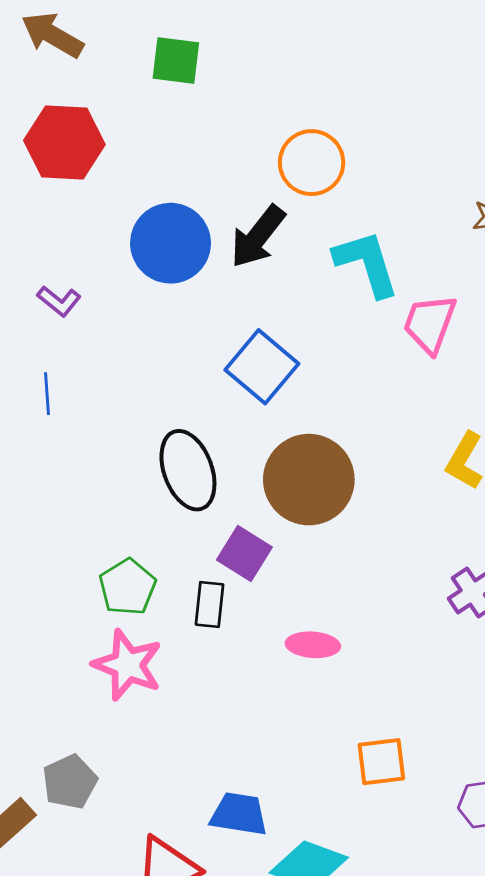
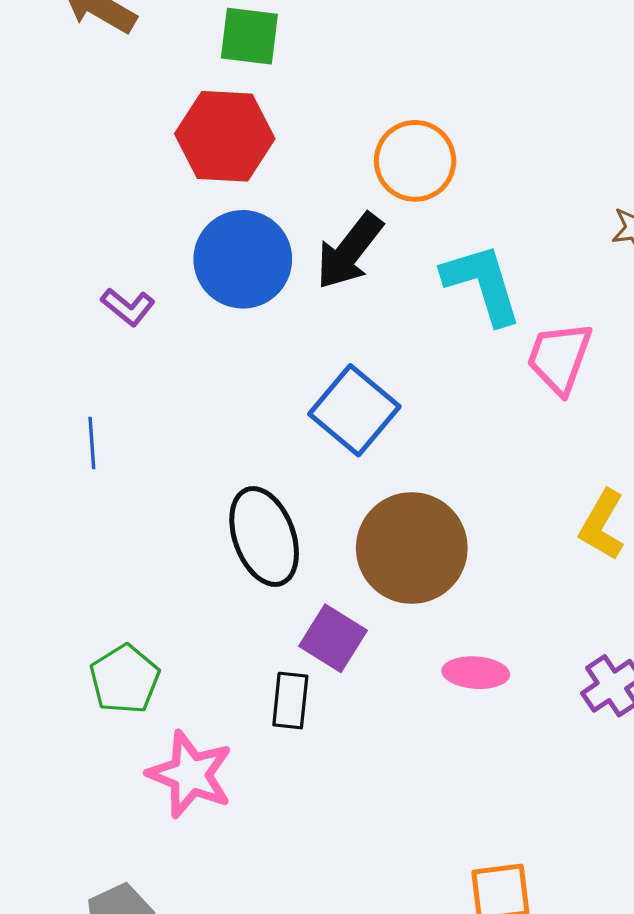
red hexagon: (64, 142) -> (225, 136), moved
purple L-shape: (59, 301) -> (128, 307), moved
green pentagon: (128, 587) -> (125, 679), moved
pink ellipse: (313, 645) -> (476, 673), moved

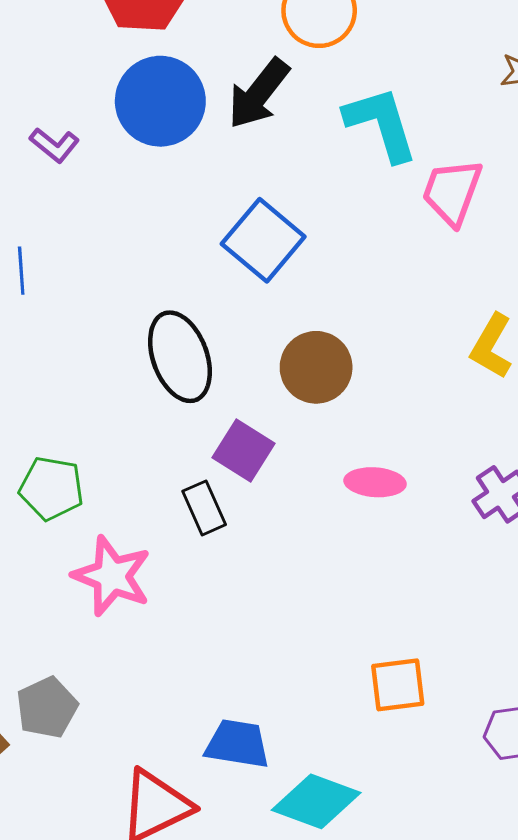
brown circle: (412, 548) -> (316, 367), size x0.7
green pentagon: (125, 679) -> (51, 488), turned -30
black rectangle: (290, 701) -> (204, 508), turned -30

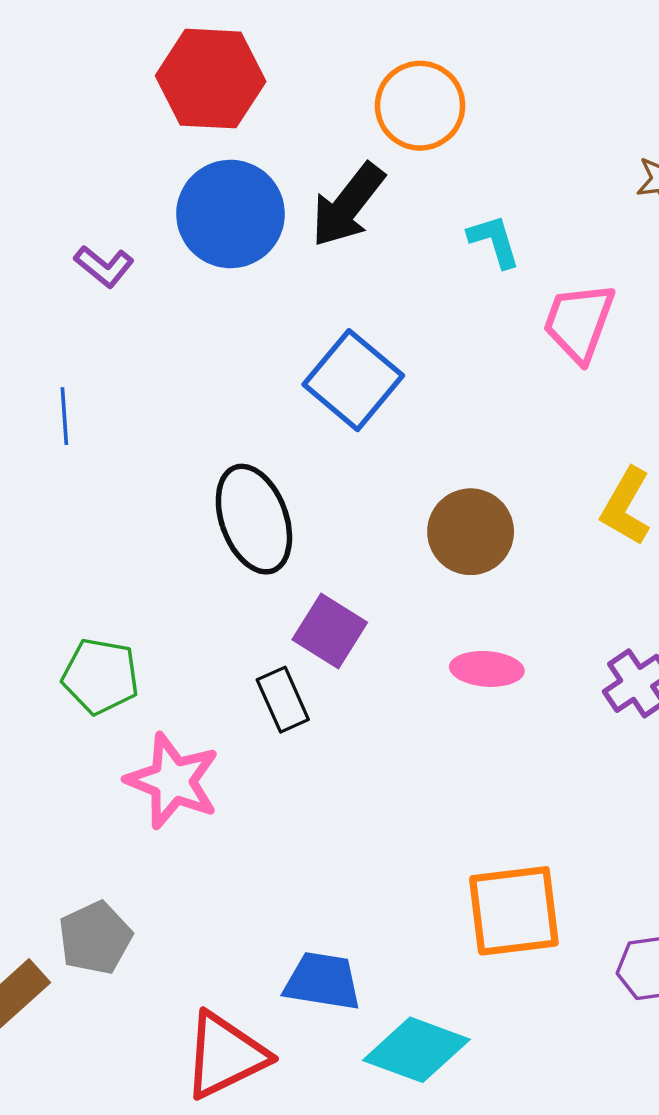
cyan L-shape: (381, 124) -> (494, 241), size x0.6
brown circle: (316, 367) -> (471, 532), moved
orange square: (398, 685) -> (514, 911), size x1.4

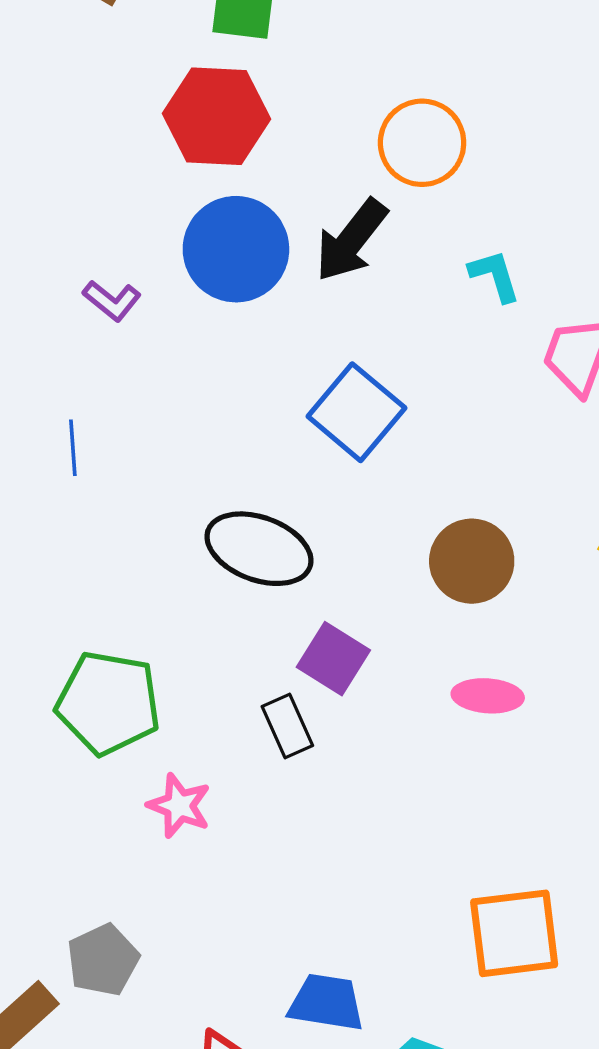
black ellipse: (254, 519) -> (259, 549), turned -50
green pentagon: (100, 676) -> (108, 703), size x1.4
pink star: (173, 781) -> (179, 806), size x0.7

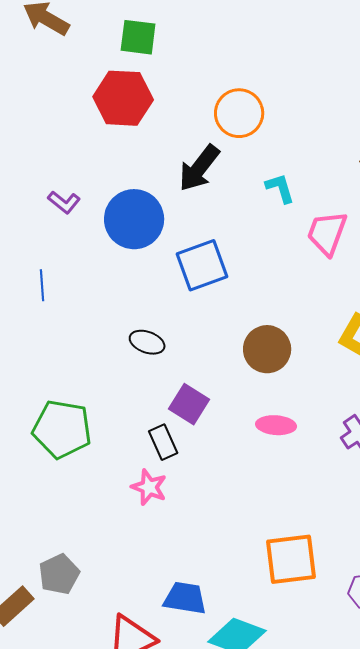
blue circle: (236, 249) -> (134, 219), moved
blue square: (356, 412) -> (202, 265), turned 30
black ellipse: (259, 549) -> (147, 342), size x0.6
pink star: (179, 806) -> (149, 487), moved

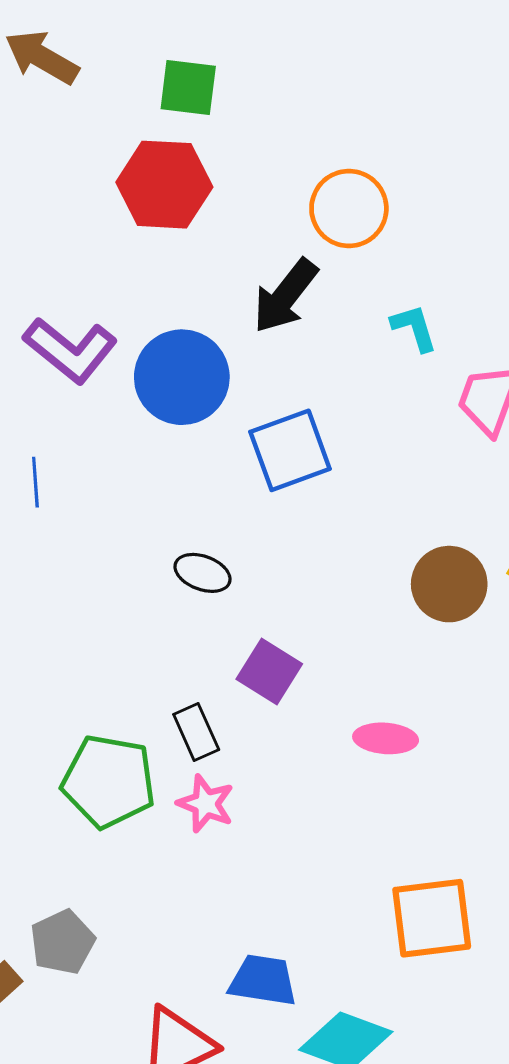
purple L-shape: (64, 202) -> (70, 350), size x1.8
brown circle: (267, 349) -> (449, 584), moved
pink ellipse: (276, 425) -> (386, 738), moved
green pentagon: (62, 429) -> (109, 781), moved
black rectangle: (163, 442) -> (196, 732), moved

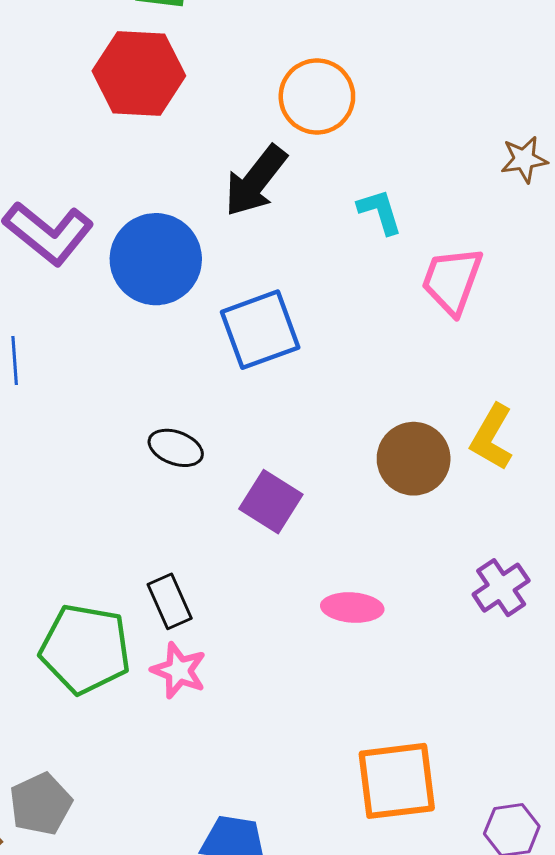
purple square: (269, 672) -> (271, 502), moved

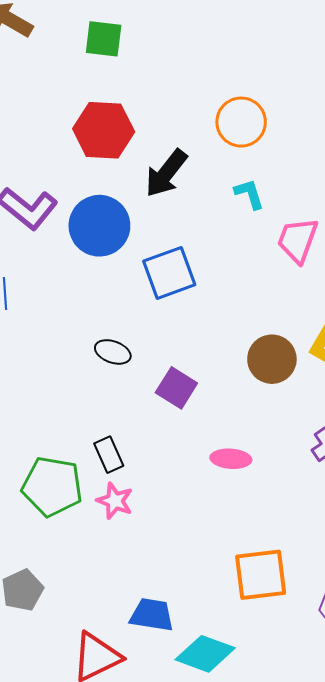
red hexagon: (139, 73) -> (104, 130), moved
orange circle: (317, 96) -> (241, 122), moved

